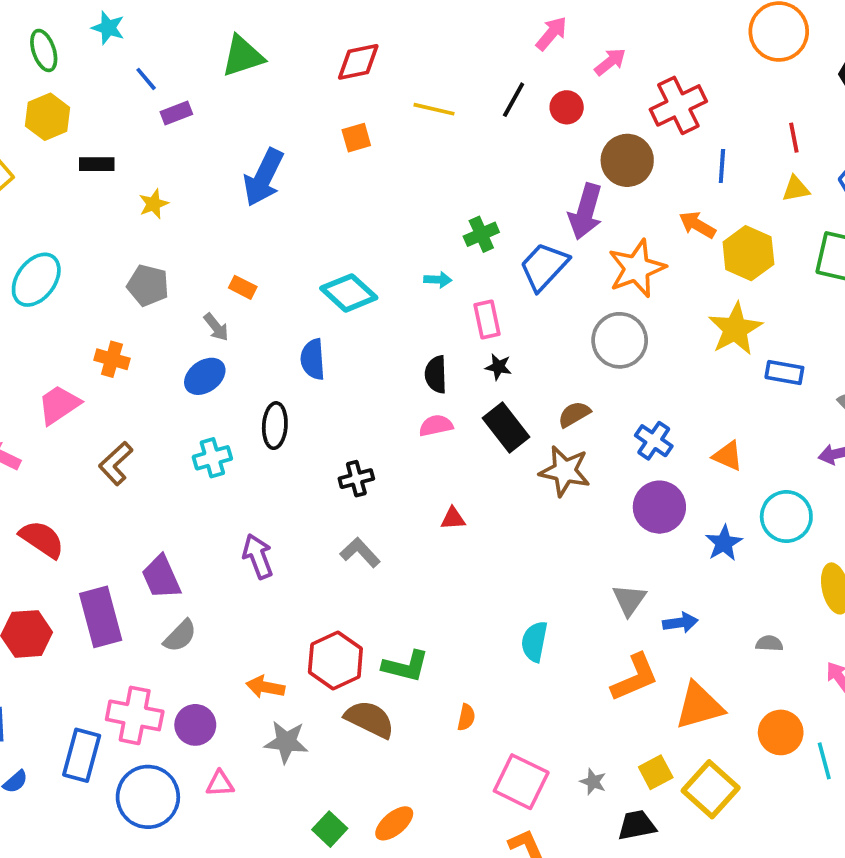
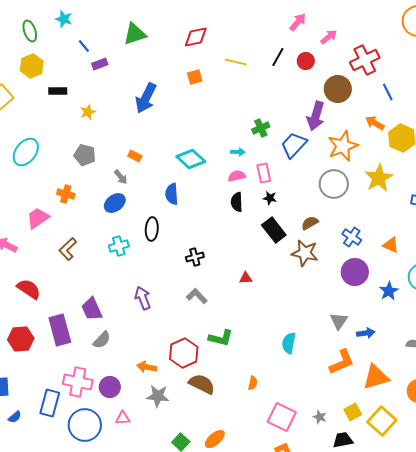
blue line: (722, 166) -> (388, 92), turned -30
yellow star: (735, 329) -> (379, 178), moved
pink semicircle: (436, 426) -> (237, 176), moved
green L-shape: (406, 666) -> (221, 338), moved

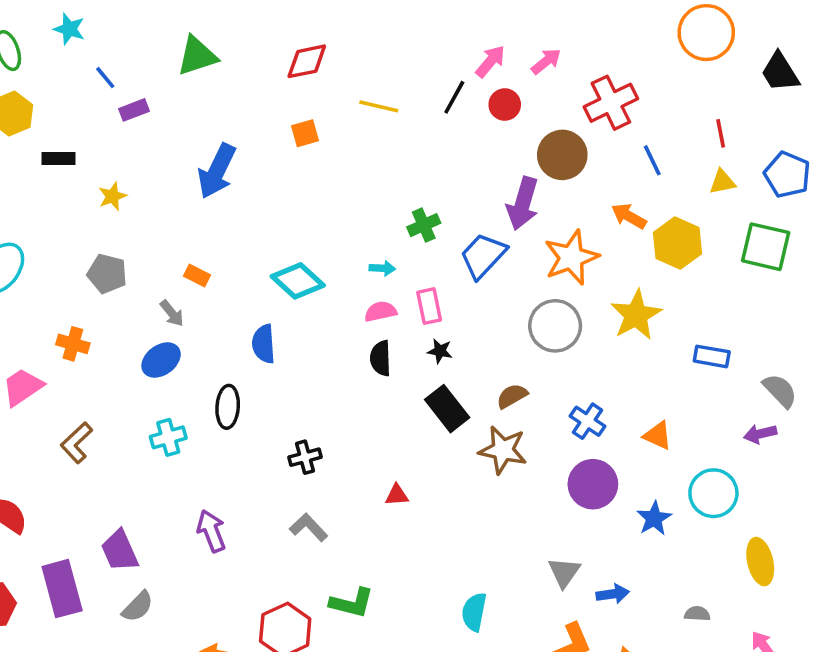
pink arrow: (298, 22) -> (490, 61), moved

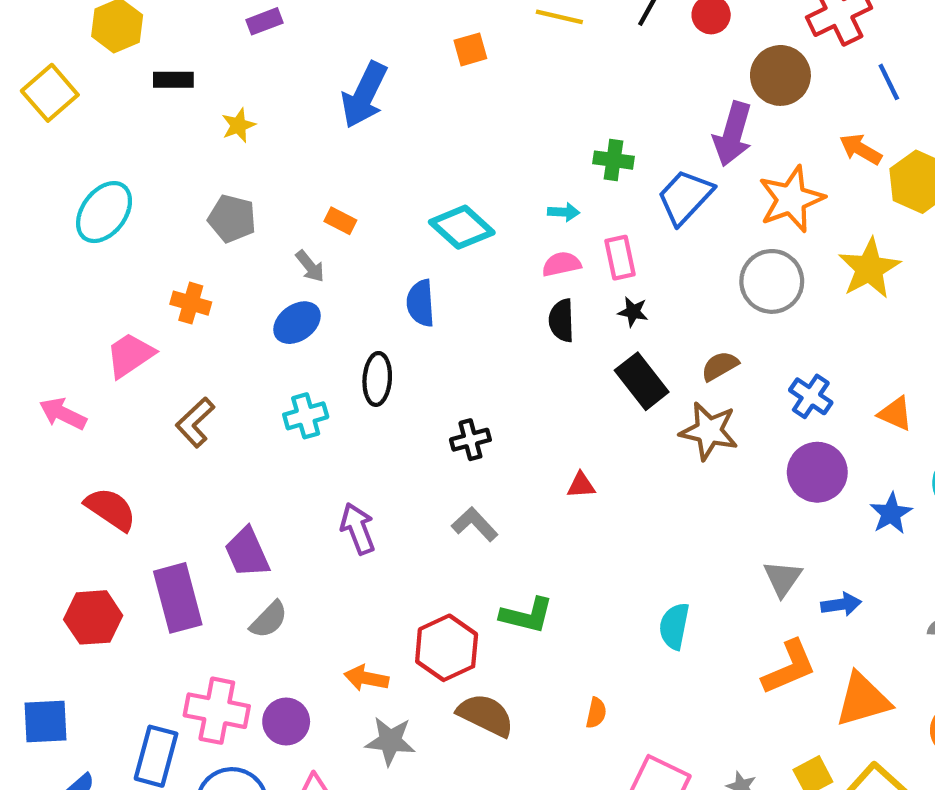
green cross: (424, 225) -> (614, 160), turned 32

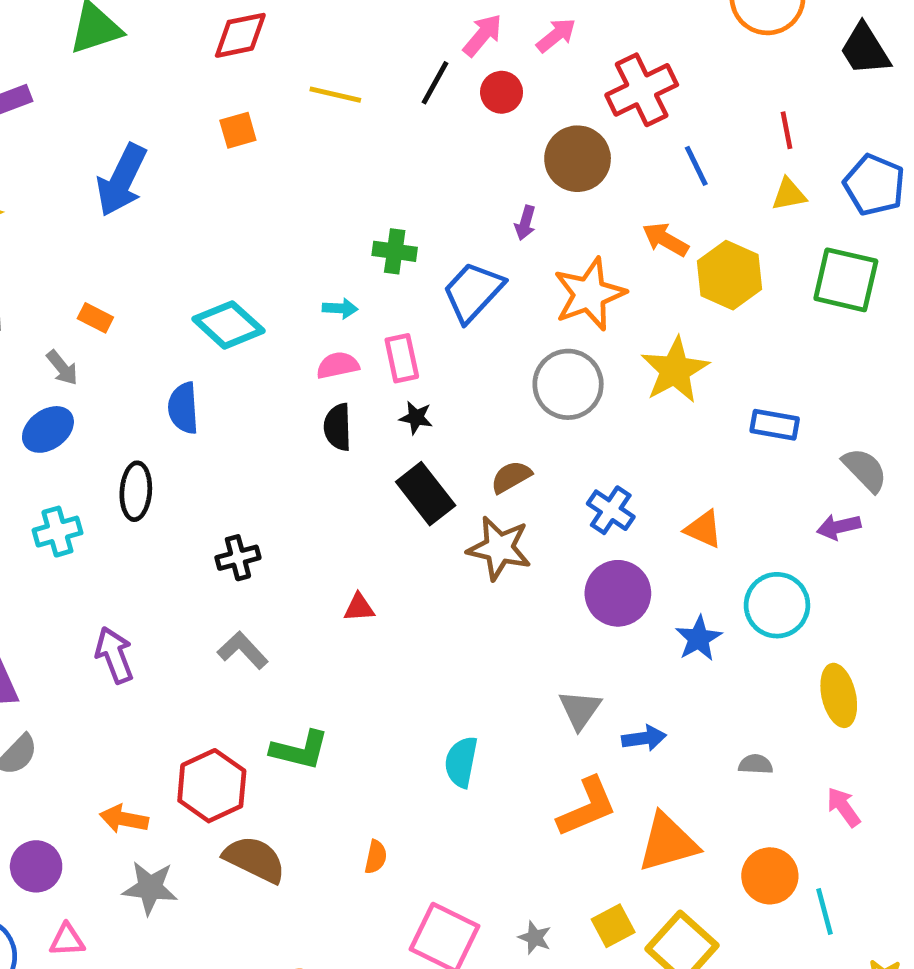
purple arrow: (733, 134) -> (525, 223), size x0.5

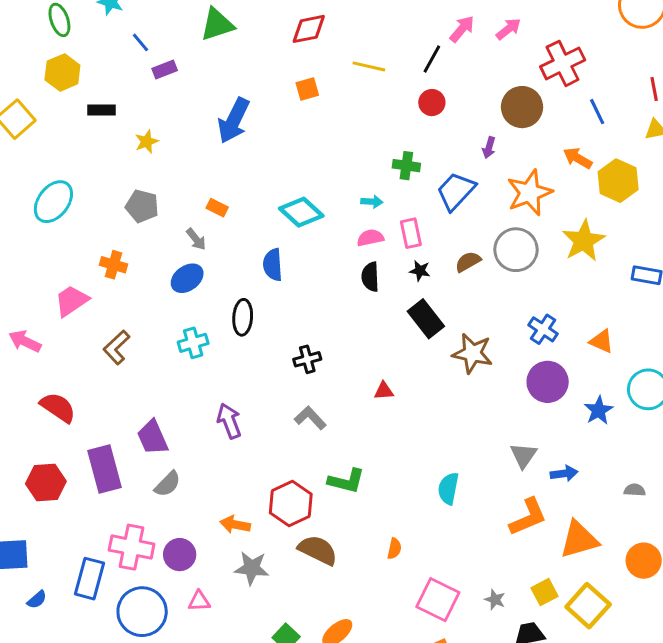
red circle: (502, 92) -> (432, 103), moved
brown semicircle: (511, 477) -> (468, 262), moved

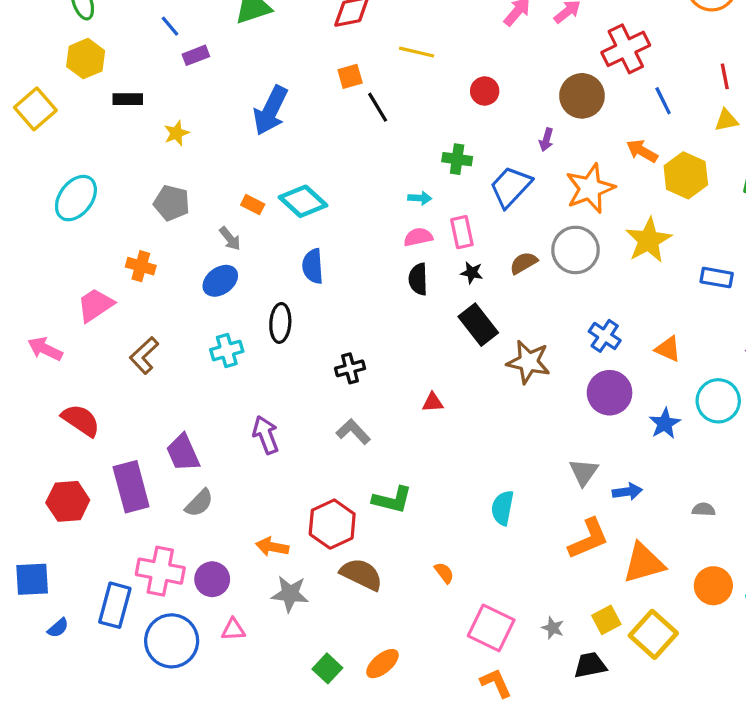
black line: (432, 59) -> (378, 107), moved, turned -60
cyan diamond: (301, 212) -> (303, 201), moved
orange semicircle: (394, 549) -> (444, 573), turned -50

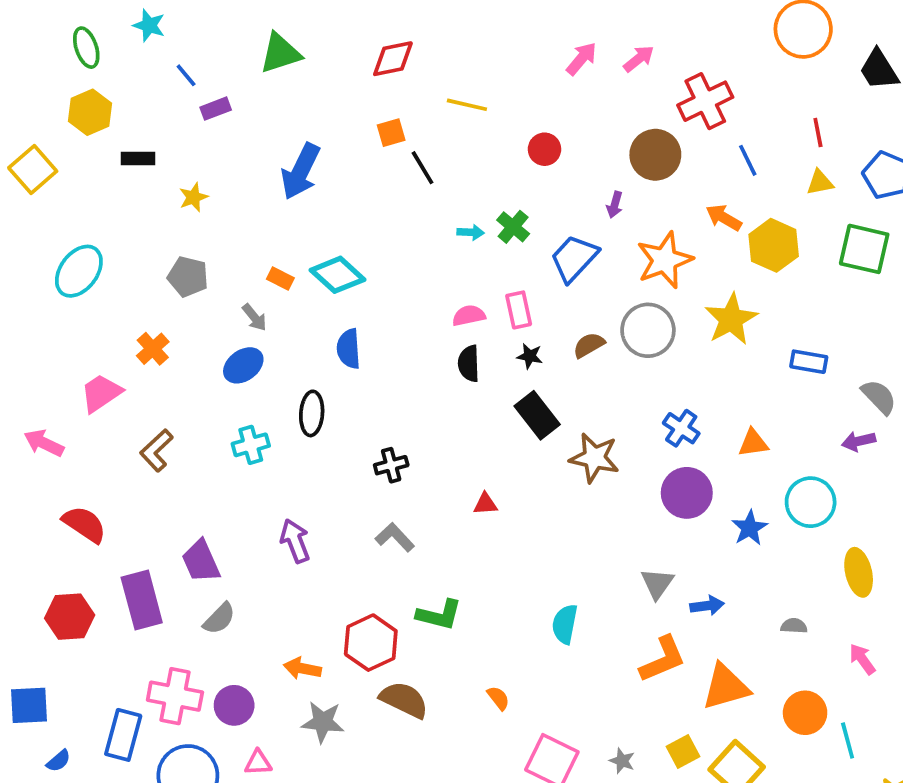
green cross: (457, 159) -> (513, 227), turned 32
cyan arrow: (420, 198) -> (471, 232), moved
orange cross: (141, 266) -> (153, 349), turned 32
orange triangle: (668, 349) -> (753, 443), turned -32

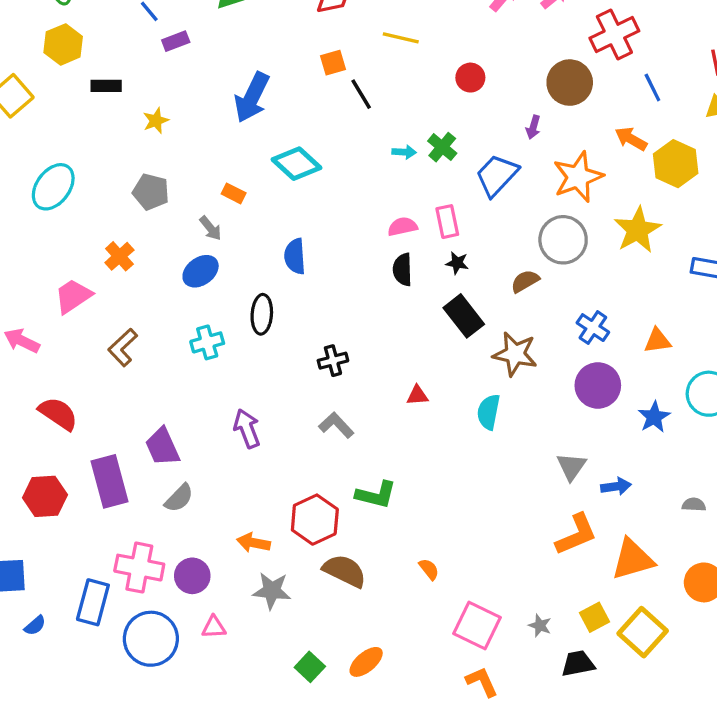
cyan diamond: (338, 275) -> (297, 164), moved
brown semicircle: (589, 345) -> (525, 281), moved
cyan semicircle: (565, 624) -> (489, 412), moved

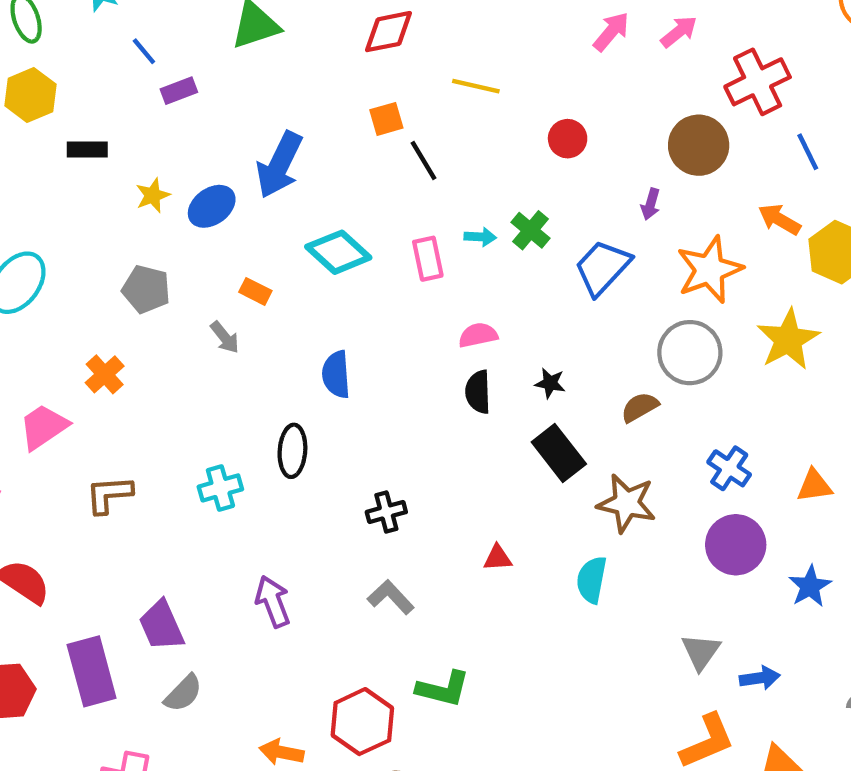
pink rectangle: (447, 222) -> (428, 259), moved
blue ellipse: (201, 271) -> (212, 206), moved
brown L-shape: (123, 347) -> (109, 495), turned 39

